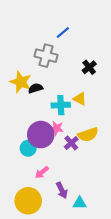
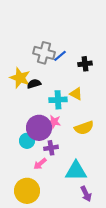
blue line: (63, 32) -> (60, 56), moved
black cross: (89, 67) -> (85, 64), turned 32
purple cross: (71, 143) -> (51, 148), moved, turned 32
purple arrow: (62, 190) -> (86, 194), moved
cyan triangle: (80, 203) -> (76, 171), moved, size x1.6

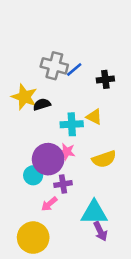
purple arrow: (86, 194) -> (100, 231), moved

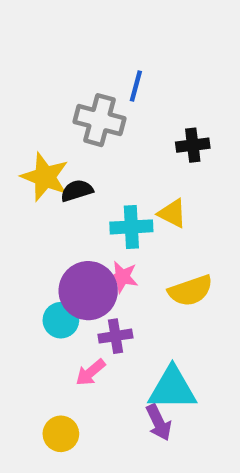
blue line: (74, 70) -> (136, 86), moved, turned -35
purple arrow: (100, 231) -> (159, 422), moved
yellow circle: (33, 238) -> (61, 434), size x0.6

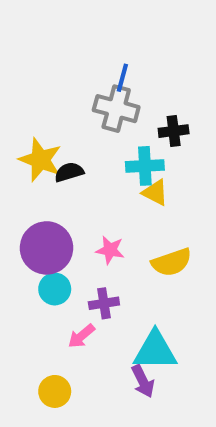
gray cross: (100, 120) -> (116, 109), moved
cyan cross: (131, 227) -> (145, 166), moved
purple circle: (88, 291) -> (46, 248), moved

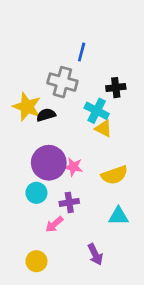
gray cross: (116, 109) -> (62, 82), moved
cyan cross: (145, 166) -> (97, 111), turned 30
purple circle: (46, 248) -> (49, 163), moved
cyan triangle: (155, 350) -> (118, 216), moved, size x0.7

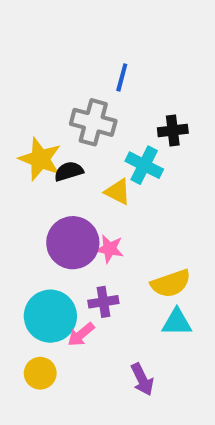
yellow triangle: (103, 129) -> (118, 192), moved
yellow semicircle: (114, 175) -> (171, 283), moved
cyan circle: (36, 193) -> (50, 316), moved, size x1.6
yellow circle: (36, 261) -> (40, 373), moved

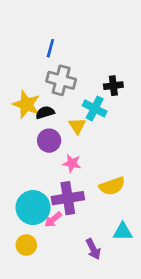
blue line: (122, 77) -> (50, 48), moved
yellow triangle: (118, 192) -> (77, 126), turned 30
purple circle: (73, 243) -> (49, 141), moved, size x0.7
purple cross: (103, 302) -> (68, 198), size x1.6
cyan triangle: (177, 322) -> (123, 232), moved

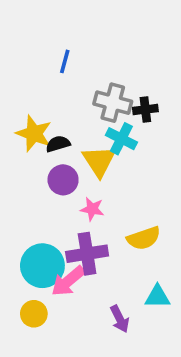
gray cross: (61, 80) -> (113, 103), moved
yellow triangle: (77, 126) -> (99, 161), size x1.5
pink arrow: (53, 220) -> (68, 281), size x1.5

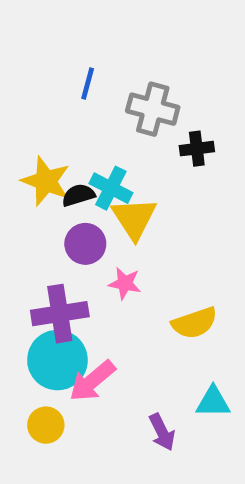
gray cross: (113, 103) -> (153, 109), moved
cyan cross: (121, 139) -> (111, 188), moved
purple cross: (87, 254) -> (60, 314), moved

